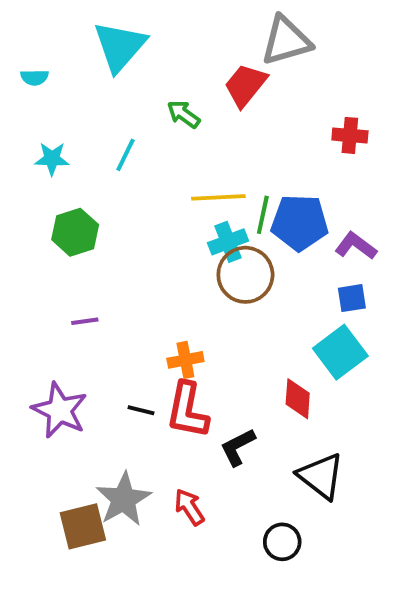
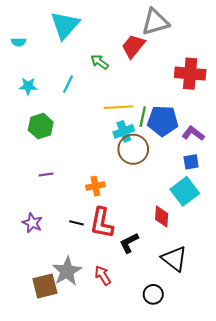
red cross: (350, 135) -> (190, 74), size x1.6
orange cross: (185, 360) -> (95, 186), moved
purple star: (60, 410) -> (32, 223), size x0.7

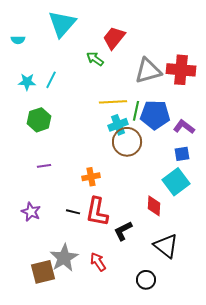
gray triangle: (155, 22) -> (148, 71), moved
red trapezoid: (133, 46) -> (114, 38), moved
cyan line: (68, 84) -> (51, 80), moved

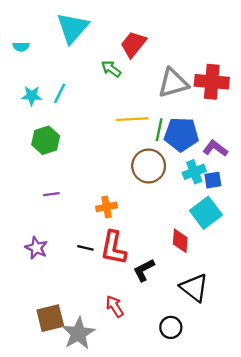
cyan cross: (118, 125) -> (194, 172), moved
gray star: (64, 258) -> (78, 333), moved

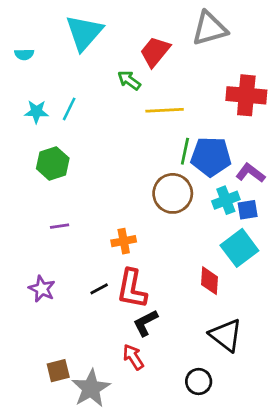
gray triangle: (173, 83) -> (210, 29), moved
yellow line: (132, 119) -> (165, 110), moved
black line: (85, 248) -> (99, 289), turned -42
black L-shape: (144, 270) -> (145, 323), moved
brown square: (50, 318) -> (58, 371), size x0.7

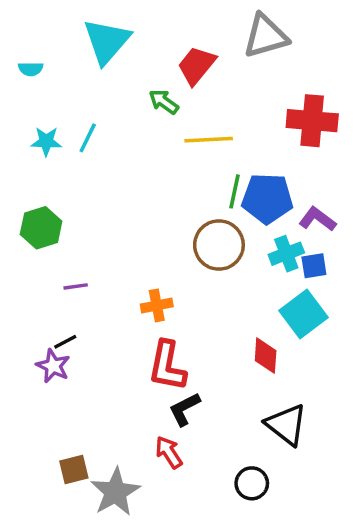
green hexagon: (53, 163) -> (41, 228), moved
black line: (99, 289) -> (65, 342), moved

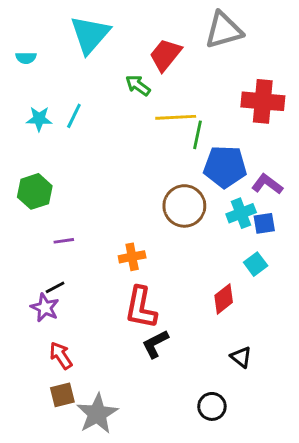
green line: (234, 191) -> (197, 135), moved
cyan square: (304, 314) -> (256, 264), size x0.6
red diamond: (266, 356) -> (224, 299), turned 48
black triangle: (286, 425) -> (241, 357), size x0.6
red arrow: (169, 452) -> (61, 356), moved

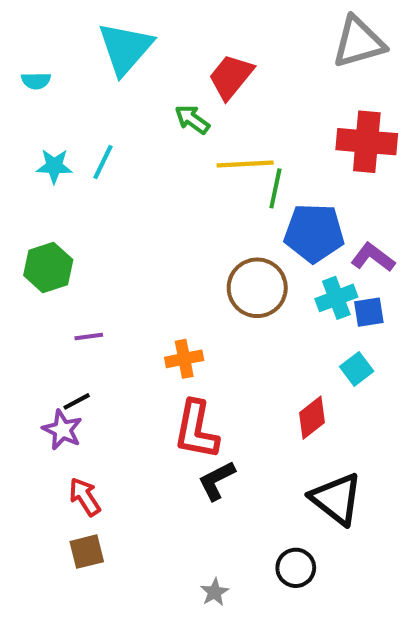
gray triangle: (224, 30) -> (359, 42), moved
black triangle: (241, 357) -> (336, 499), size x1.8
gray star: (97, 414) -> (215, 592), moved, size x0.5

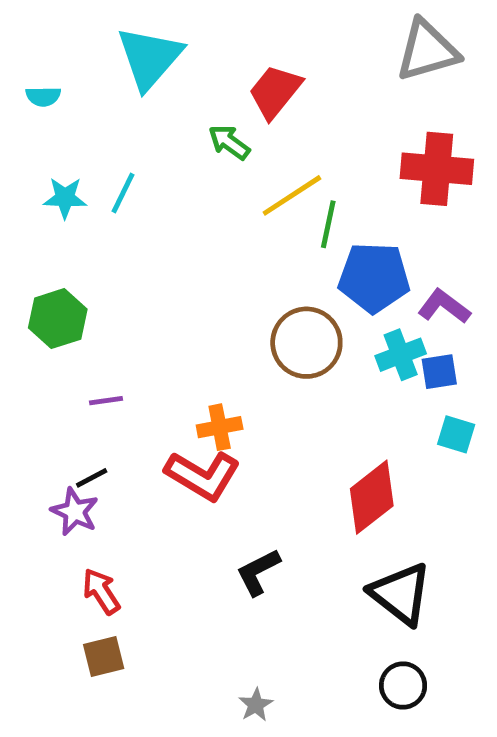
yellow line: (245, 164) -> (292, 195), turned -30
cyan square: (357, 369) -> (456, 434), moved, turned -36
red diamond: (312, 418) -> (372, 497), size x1.4
red L-shape: (196, 430) -> (203, 475), moved, turned -70
black circle: (296, 568) -> (403, 686), moved

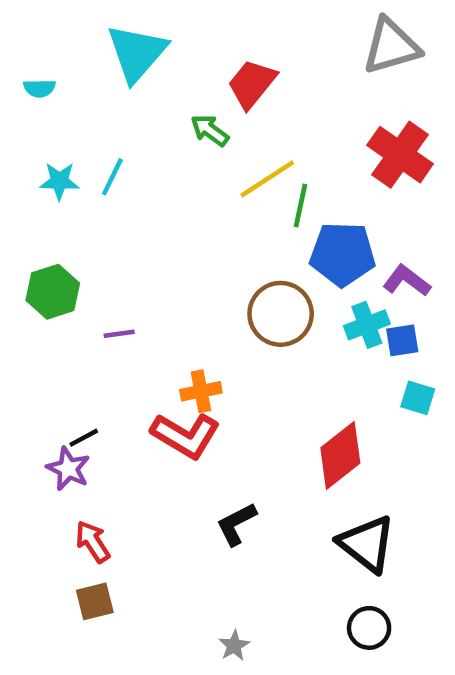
red cross: (437, 169) -> (400, 155), turned 30
purple line: (106, 401) -> (119, 334), moved

